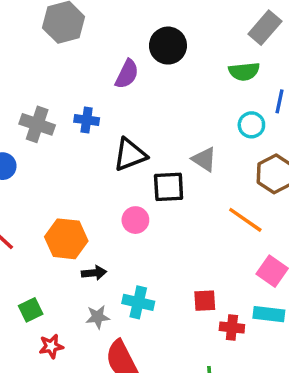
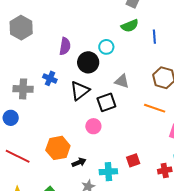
black circle: (168, 46) -> (88, 62), moved
blue cross: (87, 120) -> (50, 78), turned 32
cyan circle: (251, 125) -> (106, 47), moved
red square: (205, 301) -> (133, 160), moved

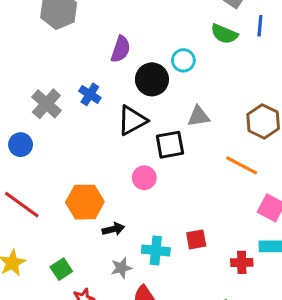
green semicircle: (130, 26) -> (224, 34), turned 36
blue line: (154, 37) -> (260, 26), moved
gray triangle: (122, 81) -> (199, 116), turned -35
gray cross: (23, 89) -> (46, 104), turned 30

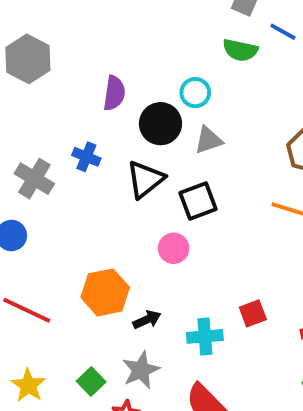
blue line: (260, 26) -> (283, 32), turned -55
gray triangle: (199, 116) -> (208, 140), moved
gray star: (121, 268) -> (141, 370), moved, size x1.4

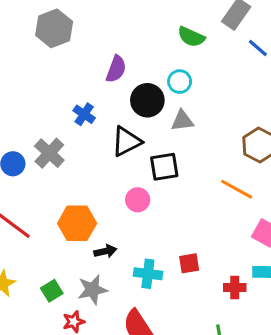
green semicircle: (240, 50) -> (191, 37), moved
gray cross: (34, 179) -> (49, 153), moved

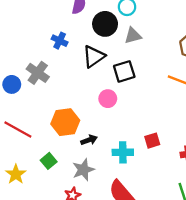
green square: (52, 291) -> (49, 161), moved

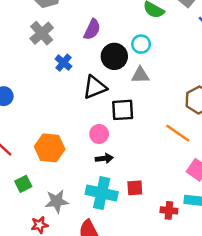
gray cross: (38, 73) -> (42, 33), moved
black arrow: (89, 140) -> (104, 158), moved
cyan cross: (123, 152) -> (102, 193), size x1.4

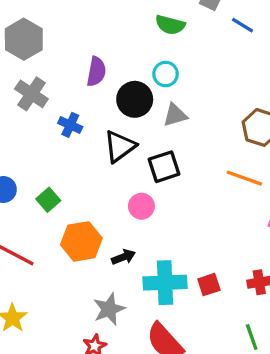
black arrow: (104, 158) -> (123, 257), moved
green square: (23, 184) -> (48, 200), moved
red square: (135, 188) -> (209, 285), moved

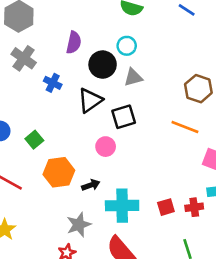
red square: (209, 285) -> (166, 207), moved

